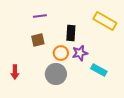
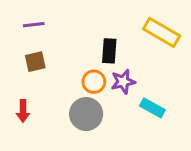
purple line: (40, 16) -> (34, 25), moved
brown square: (38, 40) -> (35, 62), moved

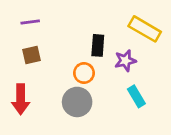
purple star: (123, 82) -> (125, 61), moved
cyan rectangle: (152, 108) -> (136, 96), turned 30
red arrow: (23, 111) -> (21, 99), size x1.5

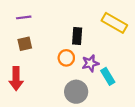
purple star: (125, 61) -> (90, 63), moved
gray circle: (77, 102) -> (76, 92), moved

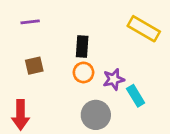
black rectangle: (77, 36) -> (82, 46), moved
brown square: (25, 44) -> (34, 66), moved
red arrow: (16, 79) -> (21, 115), moved

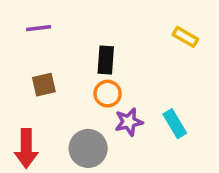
yellow rectangle: (144, 29) -> (185, 37), size x0.6
purple star: (114, 79) -> (129, 122), moved
gray circle: (96, 115) -> (88, 148), moved

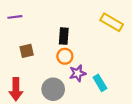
purple line: (39, 28) -> (15, 17), moved
yellow rectangle: (185, 37) -> (112, 22), size x1.5
cyan rectangle: (175, 124) -> (100, 83), moved

